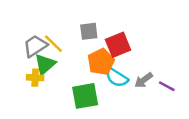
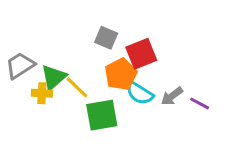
gray square: (89, 31) -> (106, 38), turned 30
yellow line: (53, 44) -> (77, 87), moved
gray trapezoid: (35, 46) -> (20, 66), moved

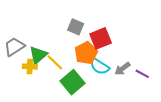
green square: (102, 115) -> (72, 82), turned -30

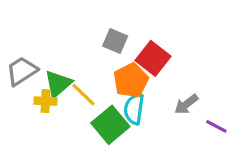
red square: (101, 38) -> (153, 58), turned -30
cyan semicircle: (100, 67) -> (134, 109), moved, turned 66
purple line: (142, 74) -> (216, 126), moved

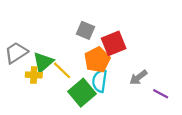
red square: (153, 58) -> (114, 43), turned 30

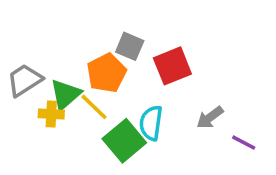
orange pentagon: (97, 60) -> (106, 73), moved

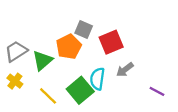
yellow line: (94, 107) -> (48, 96), moved
yellow cross: (51, 114) -> (15, 81), moved, turned 35
gray arrow: (210, 118) -> (125, 70), moved

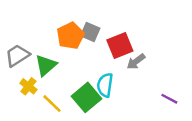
orange pentagon: (69, 47) -> (70, 36), moved
gray arrow: (125, 70) -> (136, 62), moved
yellow cross: (15, 81) -> (28, 86), moved

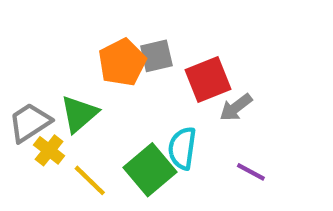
gray square: (90, 32) -> (156, 56), turned -36
gray trapezoid: (17, 55) -> (30, 122), moved
purple line: (169, 99) -> (251, 172), moved

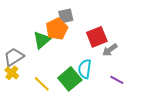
gray square: (156, 56) -> (66, 16), moved
green triangle: (79, 114) -> (42, 40), moved
yellow cross: (49, 150) -> (12, 73), moved

